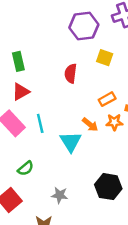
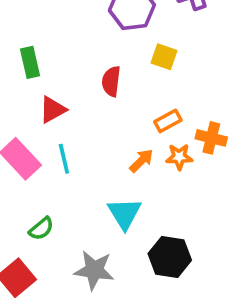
red triangle: (21, 92) -> (53, 110), moved
orange arrow: (90, 125) -> (141, 161), turned -84
cyan triangle: (71, 142) -> (124, 213), moved
gray star: (60, 195) -> (94, 270), size x1.5

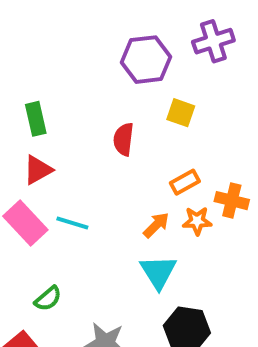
red triangle: (53, 110) -> (38, 170), moved
cyan line: (64, 159) -> (72, 223), turned -60
cyan triangle: (124, 213) -> (158, 272), moved

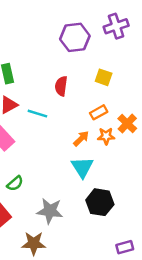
yellow square: (181, 113) -> (104, 77), moved
orange cross: (232, 201) -> (127, 124), turned 30
cyan line: (72, 223) -> (37, 114), moved

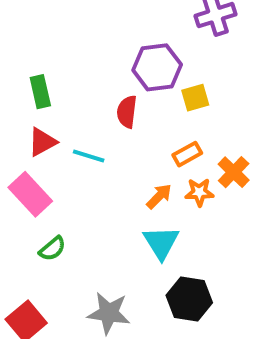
purple hexagon: (75, 37) -> (157, 67), moved
yellow square: (104, 77) -> (195, 98), turned -35
green semicircle: (15, 183) -> (52, 249), moved

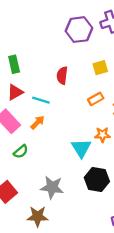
purple hexagon: (157, 67) -> (79, 30), moved
orange star: (199, 192) -> (102, 135), moved
orange arrow: (159, 196) -> (38, 122), moved

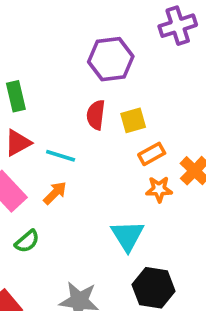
purple hexagon: (79, 30) -> (111, 59), moved
yellow square: (100, 68) -> (133, 120), moved
orange star: (102, 135) -> (159, 189), moved

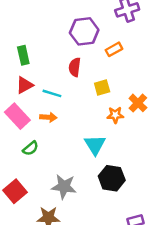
yellow square: (133, 120) -> (102, 87), moved
orange rectangle: (152, 154) -> (114, 49), moved
orange arrow: (55, 193) -> (48, 117), turned 49

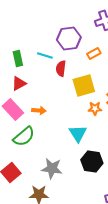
yellow square: (102, 87) -> (84, 85), size x1.6
cyan line: (52, 93) -> (45, 55), moved
green semicircle: (30, 148) -> (24, 136), size x1.6

